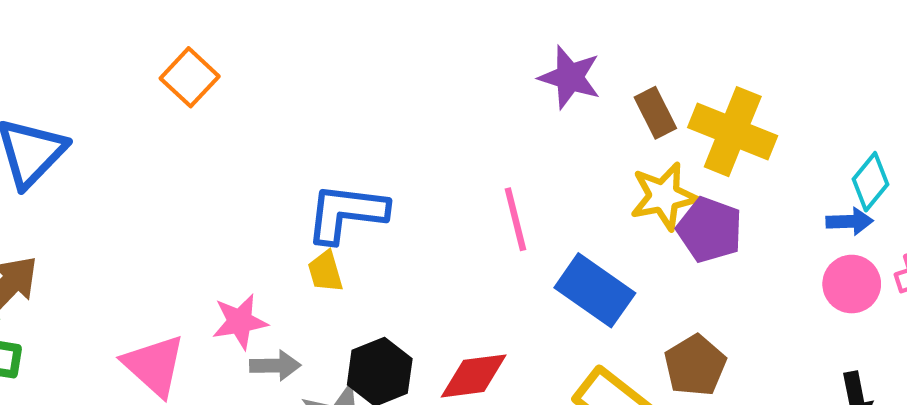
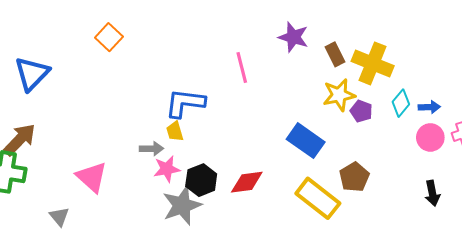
cyan diamond: (870, 182) -> (401, 103), moved
pink line: (515, 219) -> (242, 68), moved
purple pentagon: (710, 230) -> (361, 111), size x0.7
pink star: (240, 322) -> (167, 169), moved
gray arrow: (275, 365) -> (152, 149), moved

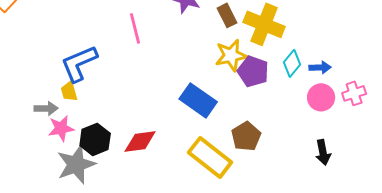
blue L-shape: (185, 103) -> (79, 63), turned -30
purple pentagon: (361, 111) -> (253, 71), size x1.4

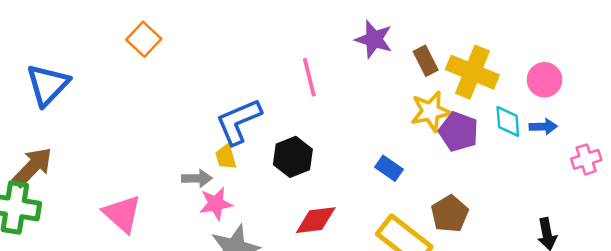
cyan diamond: (292, 63) -> (508, 121), turned -44
pink circle: (321, 97) -> (544, 80), moved
blue rectangle: (198, 100) -> (389, 168), size x0.6
black hexagon: (95, 139) -> (293, 157), moved

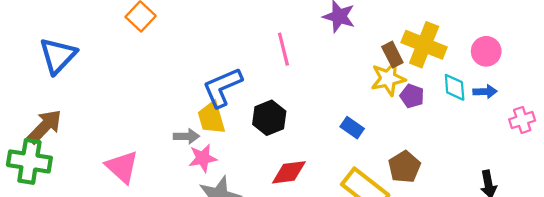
brown rectangle: (426, 61) -> (392, 55), moved
purple pentagon: (459, 132) -> (412, 96), size x0.7
yellow trapezoid: (226, 157) -> (211, 118), size x1.5

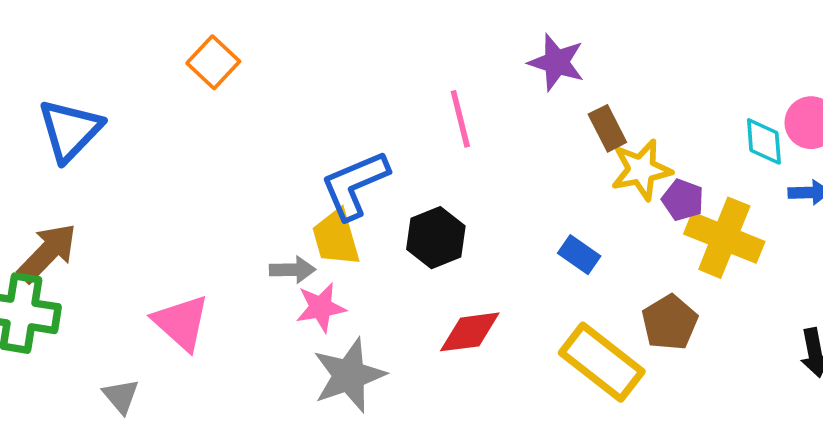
yellow cross: (424, 45) -> (724, 238), moved
brown rectangle: (392, 55) -> (607, 128), moved
cyan diamond: (455, 87) -> (764, 141), moved

